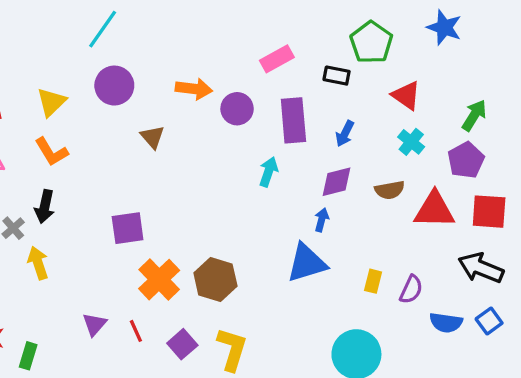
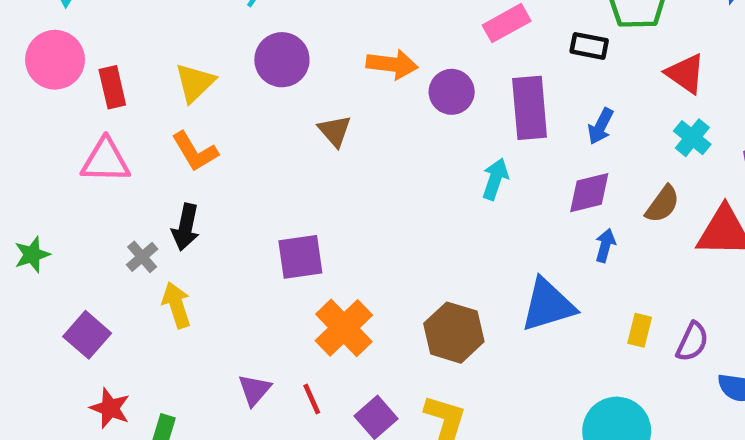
brown semicircle: (390, 190) -> (663, 204), turned -44
blue arrow: (322, 220) -> (605, 245), moved
brown hexagon: (215, 280) -> (454, 333), moved

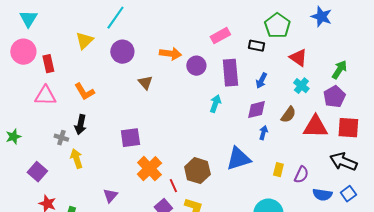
yellow triangle: (195, 83) -> (84, 41), moved
gray cross: (142, 257) -> (61, 138), turned -32
red line: (312, 399) -> (173, 186), moved

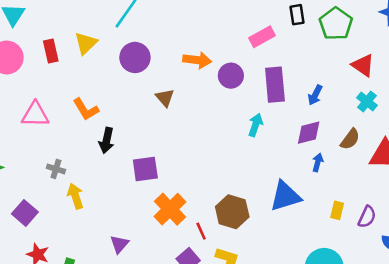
black rectangle: (256, 46) -> (297, 15), moved, turned 70
red rectangle: (48, 64) -> (51, 51), moved
black arrow: (80, 125) -> (106, 140), moved

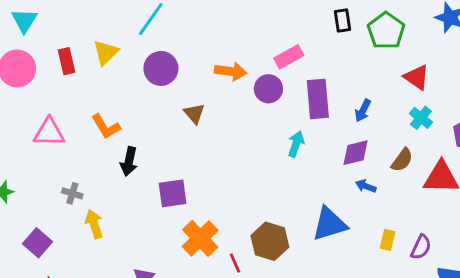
pink rectangle: (262, 37) -> (289, 57), moved
blue arrow: (318, 162) -> (366, 186), turned -84

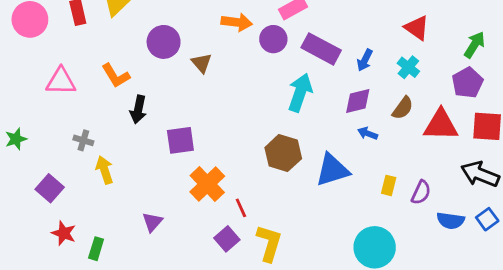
purple circle: (161, 68) -> (164, 42), moved
purple rectangle: (318, 99) -> (321, 49), turned -57
cyan cross: (421, 118) -> (408, 67), moved
cyan arrow: (296, 144) -> (300, 93), size x1.5
brown hexagon: (270, 241) -> (283, 153), moved

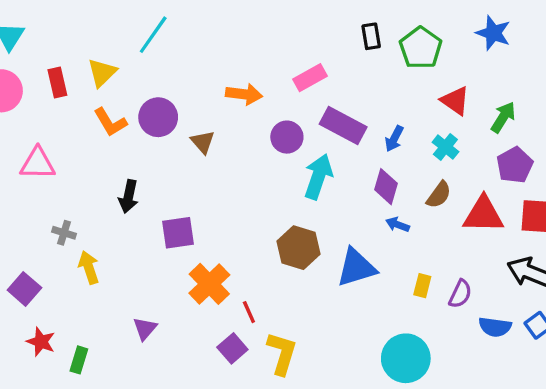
purple circle: (273, 39) -> (287, 137), moved
green arrow: (474, 45) -> (503, 117), moved
orange L-shape: (116, 76) -> (110, 122), moved
purple diamond: (358, 101) -> (386, 187), turned -60

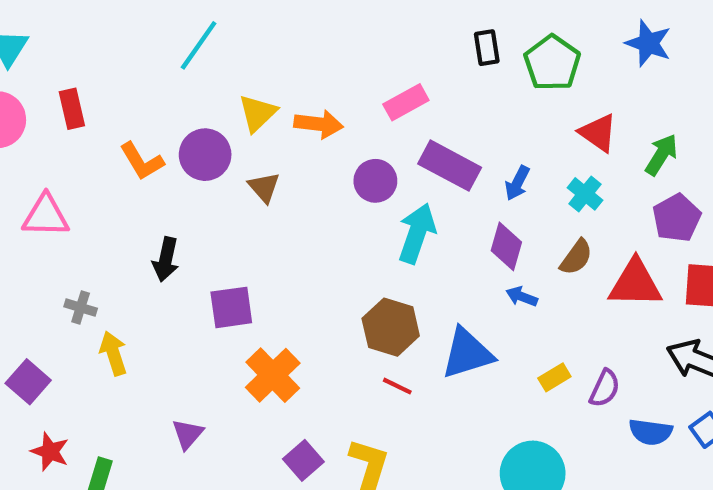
yellow triangle: (102, 73) -> (257, 113), moved
yellow rectangle: (422, 286) -> (554, 377), turned 45
red line: (249, 312) -> (397, 386), moved, turned -40

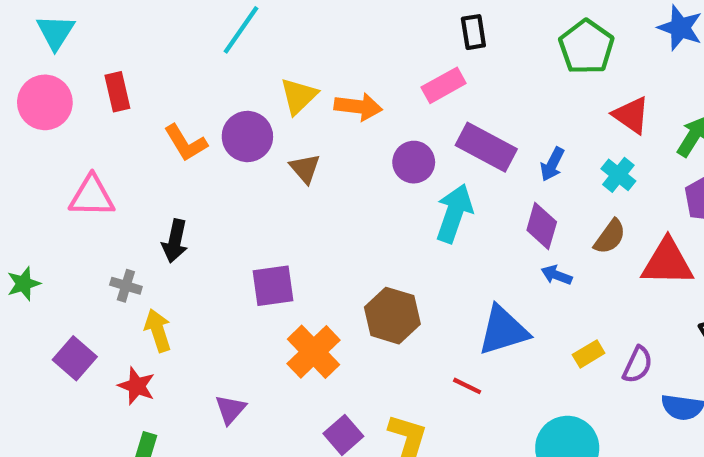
black rectangle: (487, 48) -> (473, 32), moved
black arrow: (166, 259) -> (175, 241), moved
brown hexagon: (391, 327) -> (392, 316), moved
red line: (397, 386) -> (467, 386), moved
red star: (50, 452) -> (137, 386), moved

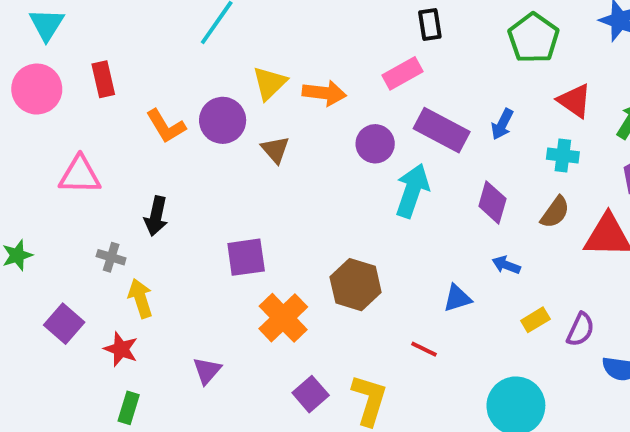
blue arrow: (552, 164) -> (502, 124), moved
cyan cross: (618, 175) -> (563, 156), turned -32
blue arrow: (557, 275) -> (506, 265), moved
blue triangle: (503, 331) -> (457, 298), size x0.6

